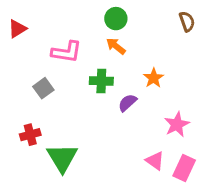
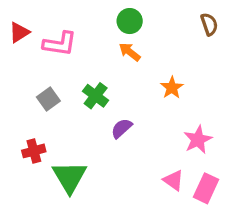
pink L-shape: (67, 52) -> (60, 44), moved
green cross: (101, 81) -> (96, 96), moved, turned 35
purple semicircle: (127, 103) -> (122, 128), moved

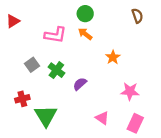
pink L-shape: (60, 44) -> (55, 35), moved
green cross: (96, 96) -> (56, 70), moved
pink star: (198, 140) -> (130, 91), turned 30
pink triangle: (173, 180) -> (102, 118), moved

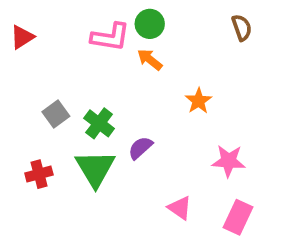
pink L-shape: (55, 35) -> (110, 37), moved
green triangle: (46, 116) -> (95, 168), moved

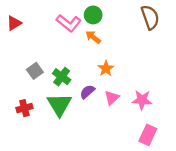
brown semicircle: (242, 28) -> (150, 17), size x1.5
pink L-shape: (110, 37) -> (69, 23), turned 30
orange star: (199, 101) -> (106, 69), moved
pink triangle: (180, 208) -> (112, 98), moved, turned 42

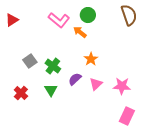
green circle: (93, 15) -> (88, 15), moved
green triangle: (59, 105) -> (51, 90), size x0.6
red cross: (24, 108) -> (21, 93), turned -32

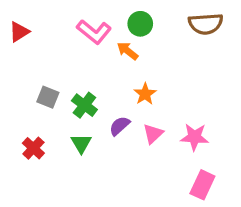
brown semicircle: (129, 15) -> (206, 24), turned 105
gray square: (30, 61) -> (48, 97), turned -32

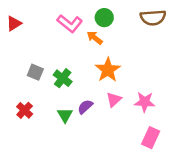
orange star: (145, 94) -> (108, 70), size x1.5
purple semicircle: (120, 126) -> (85, 107), moved
green triangle: (81, 143) -> (65, 115), moved

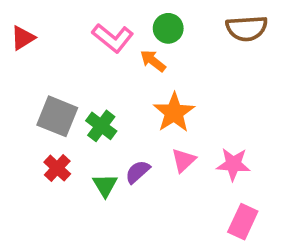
gray square: (35, 72) -> (57, 116), size x1.5
red cross: (25, 110) -> (57, 168), moved

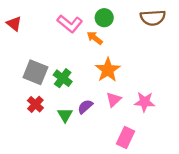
red triangle: (23, 38) -> (14, 24), turned -49
pink rectangle: (243, 222) -> (126, 137), moved

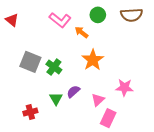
green circle: (104, 18) -> (98, 15), moved
pink triangle: (114, 100) -> (98, 100), moved
red cross: (35, 104) -> (30, 112), moved, turned 32

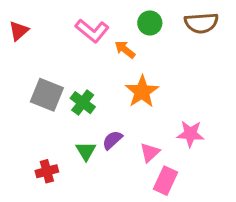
red triangle: (12, 20) -> (19, 31), turned 40

